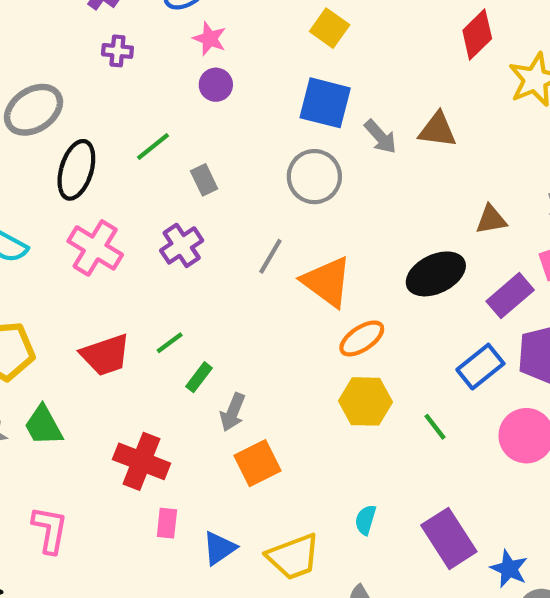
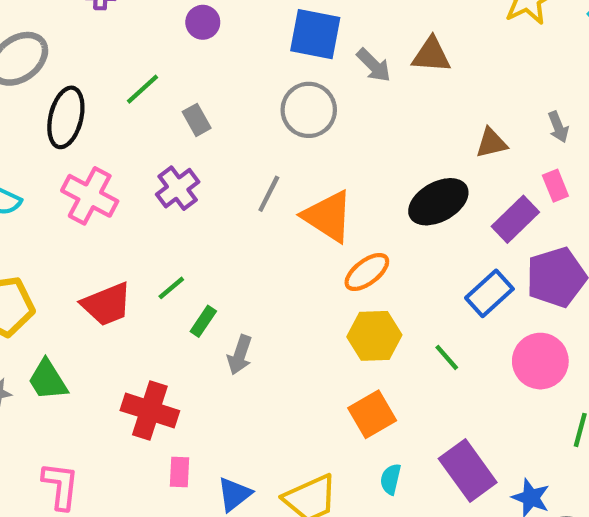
orange square: (257, 463) -> (372, 414), moved
cyan semicircle: (365, 520) -> (391, 479), moved

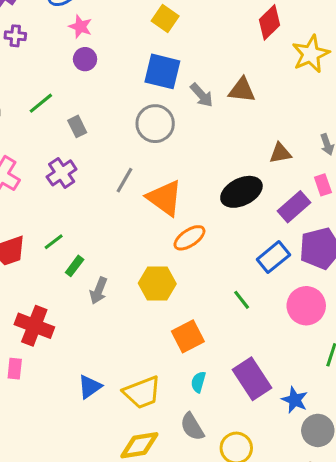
yellow hexagon: (374, 336) -> (157, 284), moved
pink rectangle: (180, 472) -> (15, 369), moved

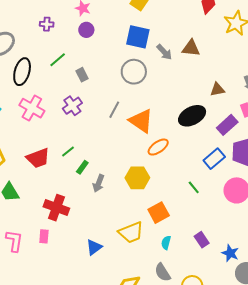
purple cross: (15, 36) -> (47, 24), moved
purple rectangle: (252, 379) -> (202, 240), size x0.6
yellow trapezoid: (142, 392) -> (131, 232), moved

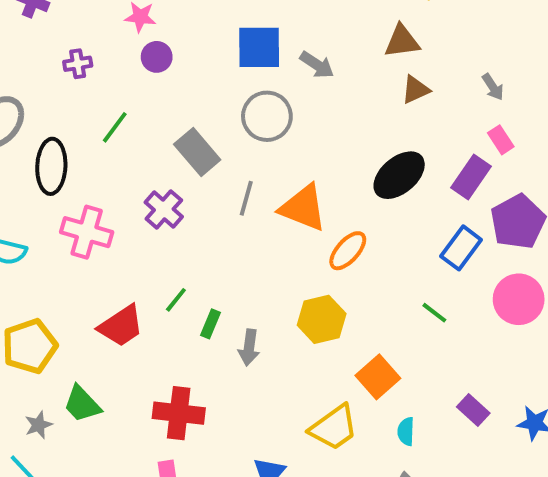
brown triangle: (191, 48) -> (402, 41), moved
gray rectangle: (82, 75) -> (197, 152), moved, size x1.6
brown triangle: (217, 90) -> (415, 90), moved

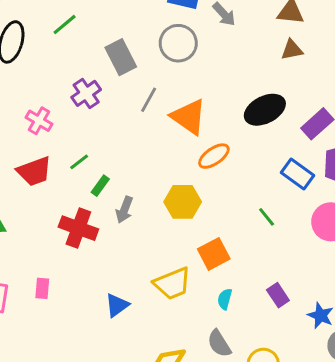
pink cross: (87, 232) -> (39, 121), moved, size x0.7
blue rectangle: (461, 248) -> (298, 174), turned 76
red cross: (179, 413) -> (78, 228), moved

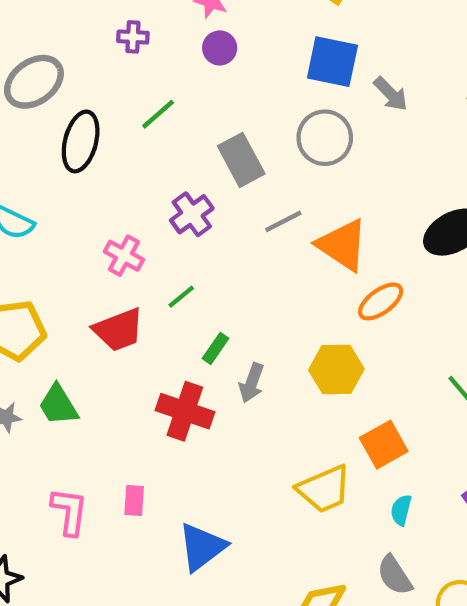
gray line: (149, 100) -> (283, 221), turned 35
green line: (79, 162) -> (181, 297), moved
blue triangle: (117, 305) -> (202, 547), moved, size x1.4

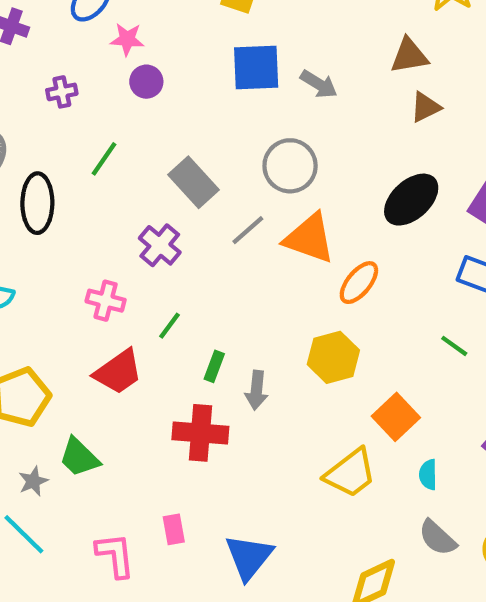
gray circle: (325, 138) -> (290, 166), moved

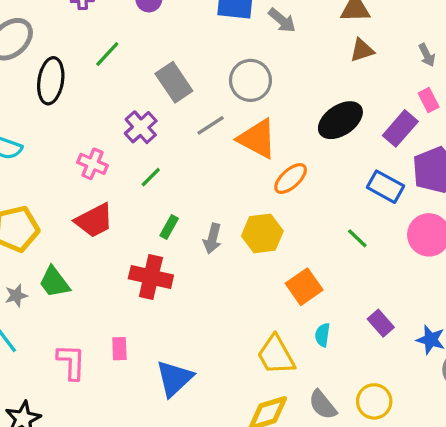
green line: (169, 326) -> (151, 177), moved
gray arrow: (256, 390) -> (212, 239), moved
yellow trapezoid: (350, 473) -> (276, 355), moved, turned 90
gray semicircle: (437, 538) -> (323, 405), moved

